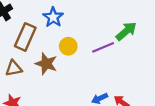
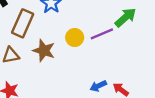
yellow circle: (68, 46) -> (75, 38), moved

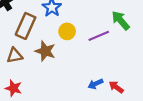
green arrow: (125, 17) -> (121, 20), turned -90
yellow circle: (75, 38) -> (67, 31), moved

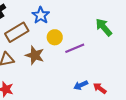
brown rectangle: (26, 26) -> (17, 32), turned 35
purple line: (99, 36) -> (75, 48), moved

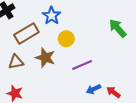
purple line: (75, 48) -> (82, 65), moved

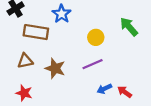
brown rectangle: (26, 33) -> (36, 32), turned 40
yellow circle: (66, 39) -> (96, 37), moved
brown star: (45, 58) -> (55, 68), moved

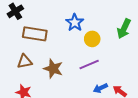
blue star: (62, 14) -> (75, 23), moved
green arrow: (129, 27) -> (124, 29), turned -114

